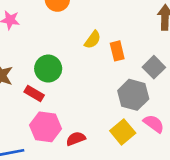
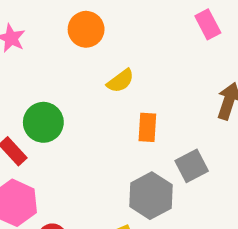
yellow semicircle: (93, 40) -> (120, 81), moved

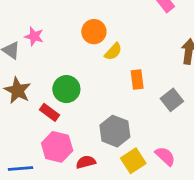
orange circle: (86, 29) -> (94, 32), moved
gray hexagon: (151, 196) -> (115, 131), moved

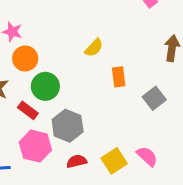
orange circle: (94, 32) -> (25, 58), moved
gray hexagon: (115, 131) -> (68, 126), moved
red semicircle: (86, 162) -> (77, 161), moved

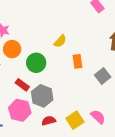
green circle: (45, 86) -> (36, 63), moved
red rectangle: (28, 110) -> (22, 85), moved

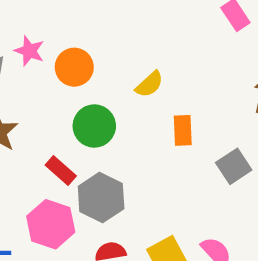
orange circle: (12, 49) -> (74, 67), moved

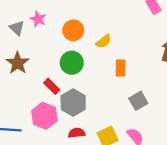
orange circle: (74, 67) -> (73, 30), moved
gray square: (234, 166) -> (138, 101), moved

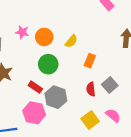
pink star: (38, 19) -> (22, 32), moved
orange rectangle: (121, 68) -> (90, 61), turned 32
red semicircle: (77, 133) -> (91, 89), moved, turned -80

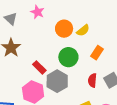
orange circle: (44, 37) -> (64, 29), moved
green circle: (48, 64) -> (68, 57), moved

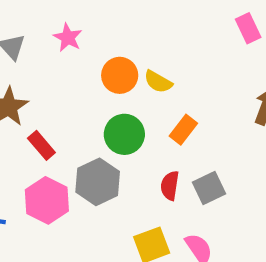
yellow semicircle: (83, 30) -> (158, 82), turned 64
red rectangle: (39, 67) -> (41, 145), moved

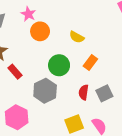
orange circle: (120, 75) -> (40, 31), moved
pink hexagon: (47, 200) -> (17, 117), moved

